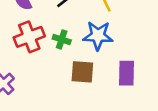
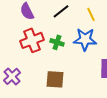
brown square: (82, 72) -> (55, 79), moved

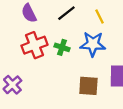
brown square: (55, 79) -> (88, 86), moved

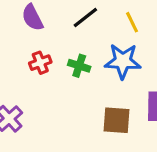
red cross: (34, 45) -> (40, 63), size x0.6

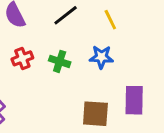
blue star: (123, 61) -> (101, 57), size x0.7

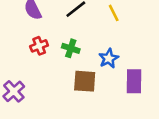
blue star: (101, 57) -> (109, 58), moved, turned -30
brown square: (95, 114) -> (85, 81), moved

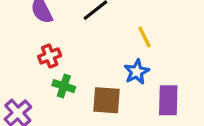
yellow line: (114, 13) -> (145, 37), moved
green cross: (71, 48) -> (64, 86), moved

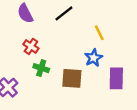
red cross: (50, 56) -> (31, 46), turned -35

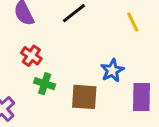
yellow line: (99, 33) -> (133, 22), moved

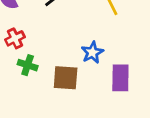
red cross: (31, 56) -> (15, 38), turned 30

